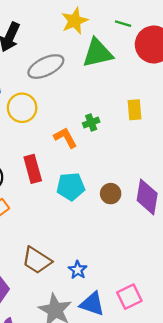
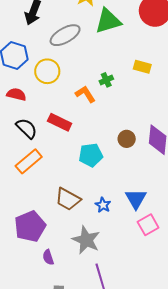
yellow rectangle: (135, 110) -> (142, 67), turned -66
red rectangle: (33, 169) -> (60, 122), turned -45
cyan pentagon: (71, 186) -> (91, 155), moved
blue triangle: (92, 304) -> (136, 199), moved, turned 45

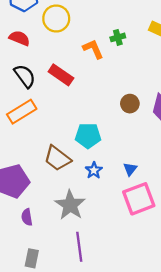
cyan pentagon: (91, 155) -> (88, 136), moved
blue triangle: (136, 199) -> (130, 169), size x0.6
pink square: (148, 225) -> (139, 199), size x1.4

